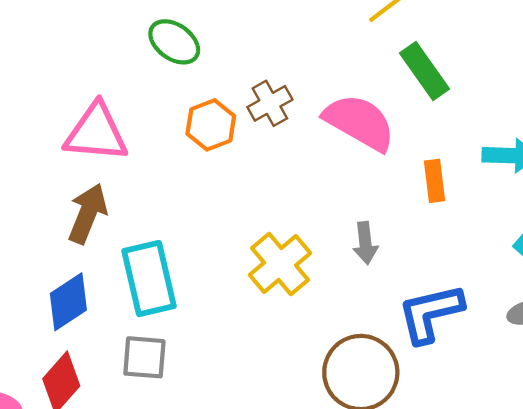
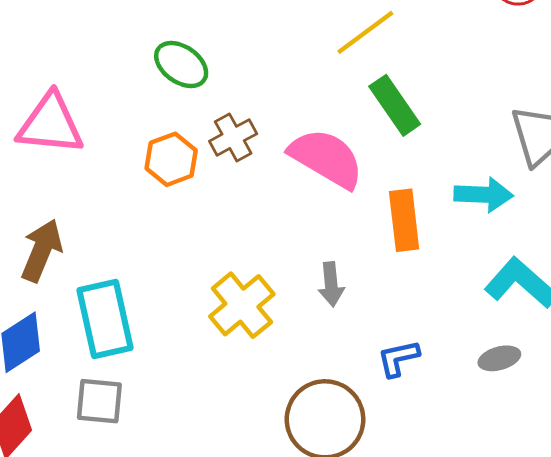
green ellipse: (174, 42) -> (181, 64), moved
pink triangle: (96, 133) -> (50, 124), moved
orange rectangle: (435, 181) -> (404, 220), size x1.4
blue L-shape: (430, 313) -> (398, 358), size x0.6

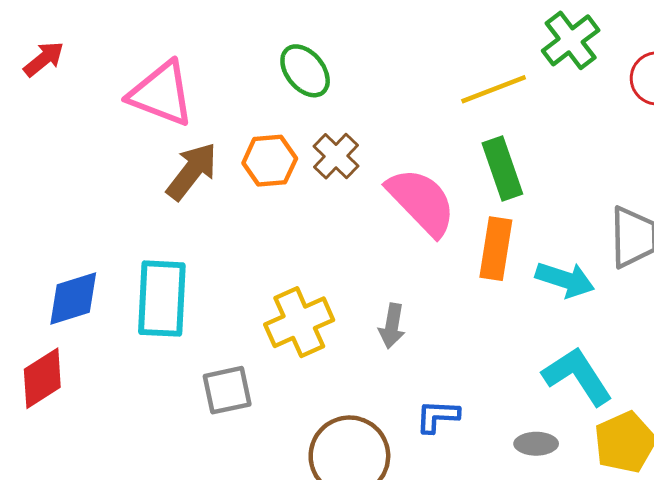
brown cross: (233, 137) -> (336, 156), turned -33
orange rectangle: (404, 220) -> (496, 249), moved
brown arrow: (42, 251) -> (192, 171), moved
gray square: (99, 401) -> (227, 390), moved, turned -33

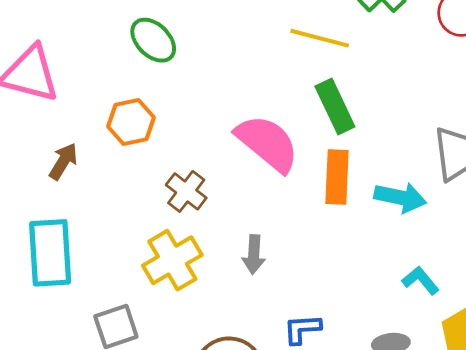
yellow line: (494, 89) -> (320, 38), turned 42
brown cross: (336, 156) -> (186, 191), moved
brown arrow: (192, 171) -> (63, 161), moved, size x0.7
cyan L-shape: (578, 376) -> (421, 280), size x0.6

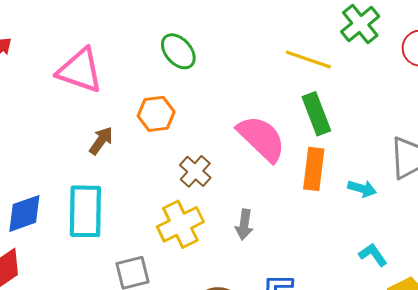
cyan arrow: (400, 197) -> (362, 189), size x0.7

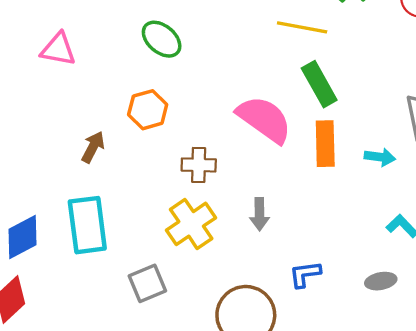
pink triangle: (80, 70) -> (58, 49), moved, size x0.7
brown cross: (195, 171) -> (199, 165), turned -32

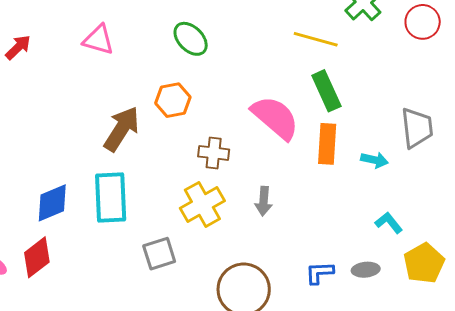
brown arrow: (93, 147) -> (122, 129), size x1.6
blue L-shape: (305, 274) -> (319, 273), moved

